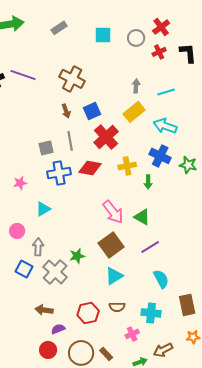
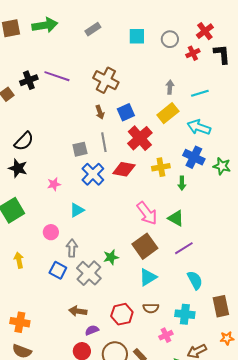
red cross: (161, 27) -> (205, 31), moved
blue cross: (59, 173) -> (93, 174), turned -35

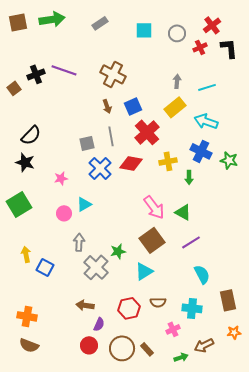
pink circle: (51, 232) -> (64, 213), moved
blue square: (58, 270) -> (45, 267), moved
cyan triangle: (148, 277) -> (144, 271), moved
purple semicircle: (92, 330) -> (99, 324), turned 136

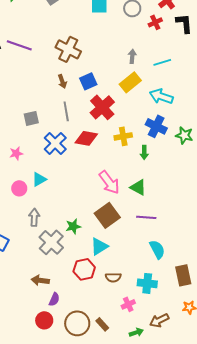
gray square: (87, 143) -> (31, 118), moved
purple line: (191, 242) -> (146, 217), turned 36
red hexagon: (129, 308) -> (84, 269), moved

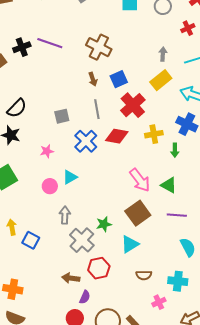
red cross: (155, 22) -> (188, 28), moved
red hexagon: (84, 269) -> (99, 268), moved

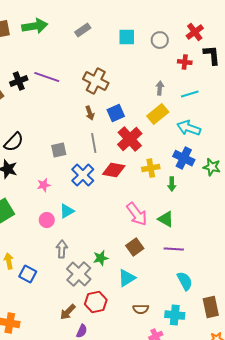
red cross: (188, 28) -> (185, 62), turned 32
brown square: (138, 213) -> (135, 247), size x0.7
brown arrow: (71, 278) -> (68, 312), turned -54

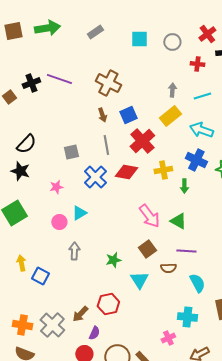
gray cross: (79, 274) -> (52, 325), moved
cyan triangle: (127, 278) -> (139, 280), turned -30
brown semicircle: (141, 309) -> (168, 268), moved

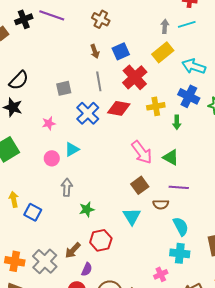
brown cross: (108, 83) -> (101, 19), size x0.7
cyan line: (202, 96) -> (187, 24), moved
green star: (113, 260) -> (87, 209), moved
cyan semicircle: (197, 283) -> (181, 226), moved

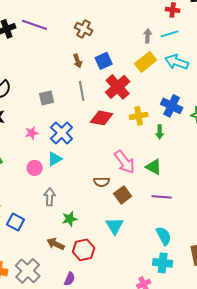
cyan arrow: (194, 66) -> (177, 62), moved
blue cross: (88, 113) -> (62, 133), moved
brown semicircle: (161, 204) -> (102, 182), moved
brown arrow: (73, 250) -> (56, 244), moved, turned 72

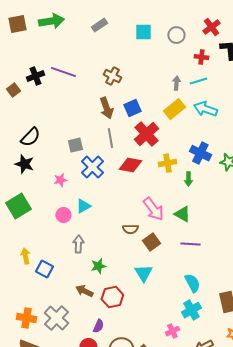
brown arrow: (78, 61) -> (106, 108), size x1.5
blue cross: (62, 133) -> (92, 167), moved
cyan cross: (163, 263) -> (191, 310), turned -36

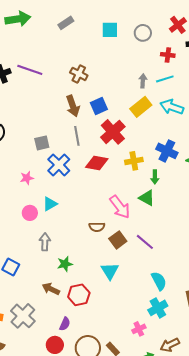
green triangle: (182, 214) -> (147, 198), moved
purple line: (190, 244) -> (145, 242), moved, turned 36

